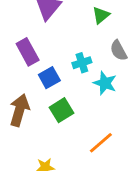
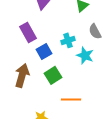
orange line: (101, 143) -> (71, 99), moved, turned 42

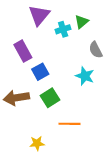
cyan cross: (68, 40) -> (63, 29), moved
brown arrow: (22, 75) -> (16, 98), turned -115

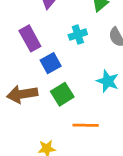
cyan cross: (63, 29) -> (78, 35), moved
cyan star: (85, 76) -> (108, 81), moved

